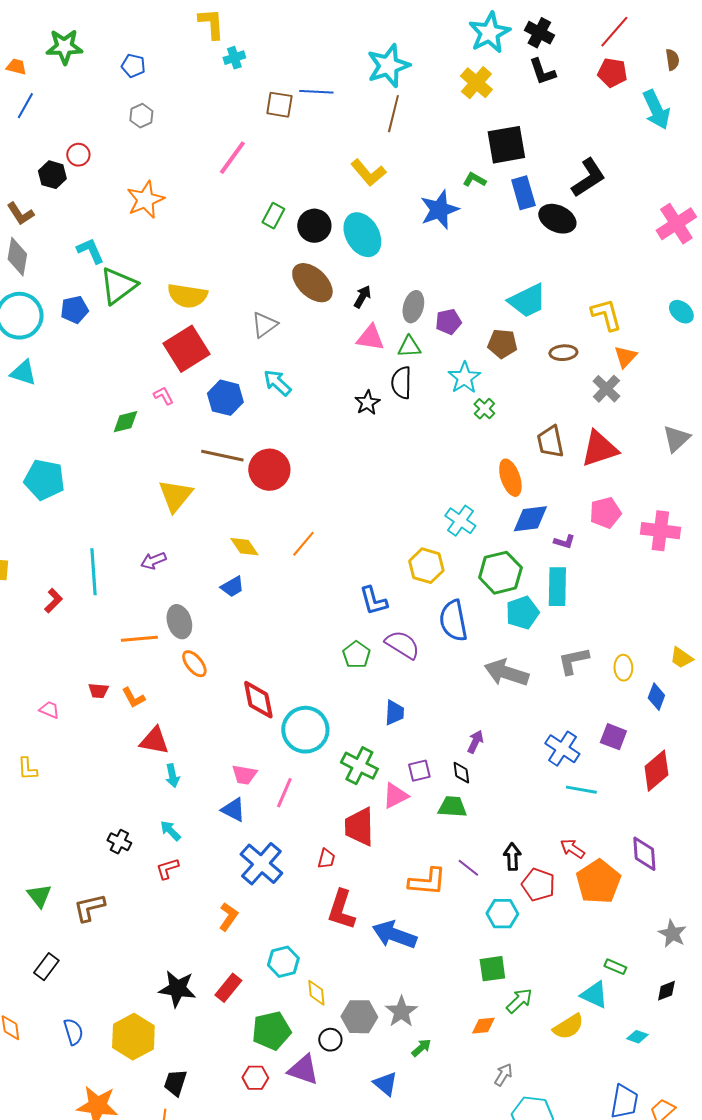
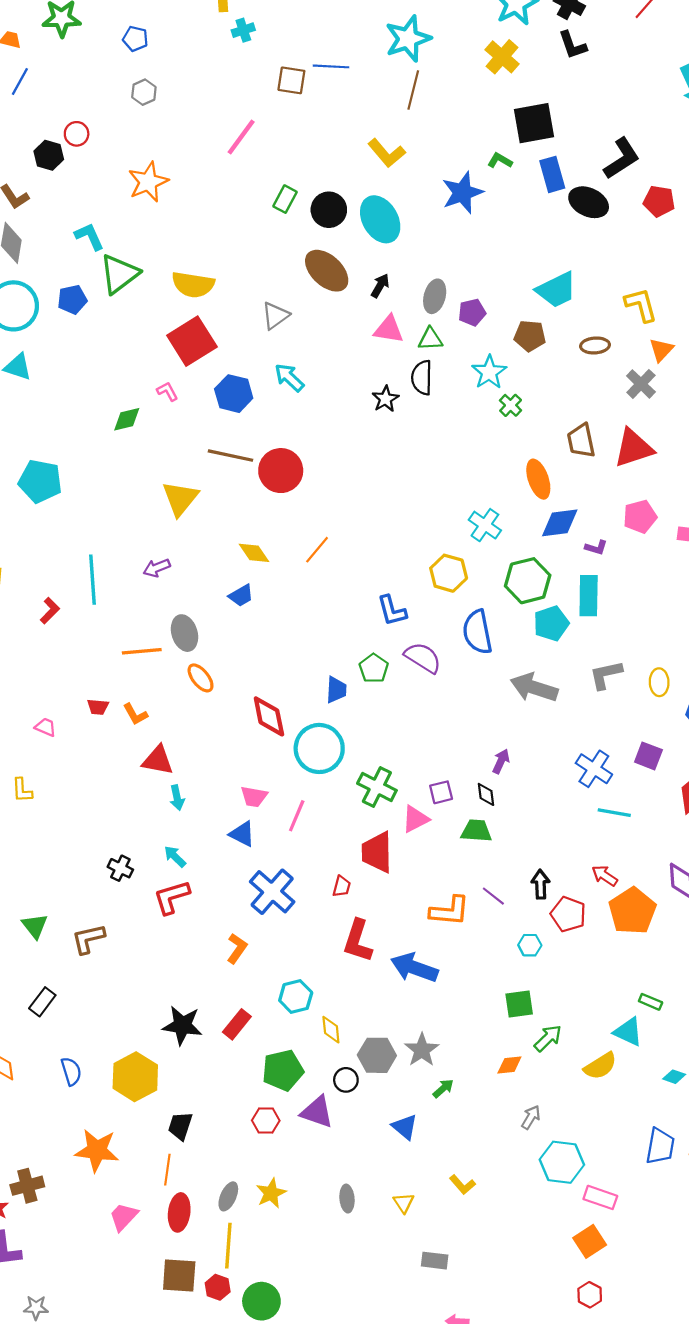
red pentagon: (612, 73) -> (659, 201), moved
blue trapezoid: (394, 713) -> (336, 690), moved
red L-shape: (167, 869) -> (172, 897), size x1.5
cyan hexagon: (502, 914) -> (530, 945), size x0.7

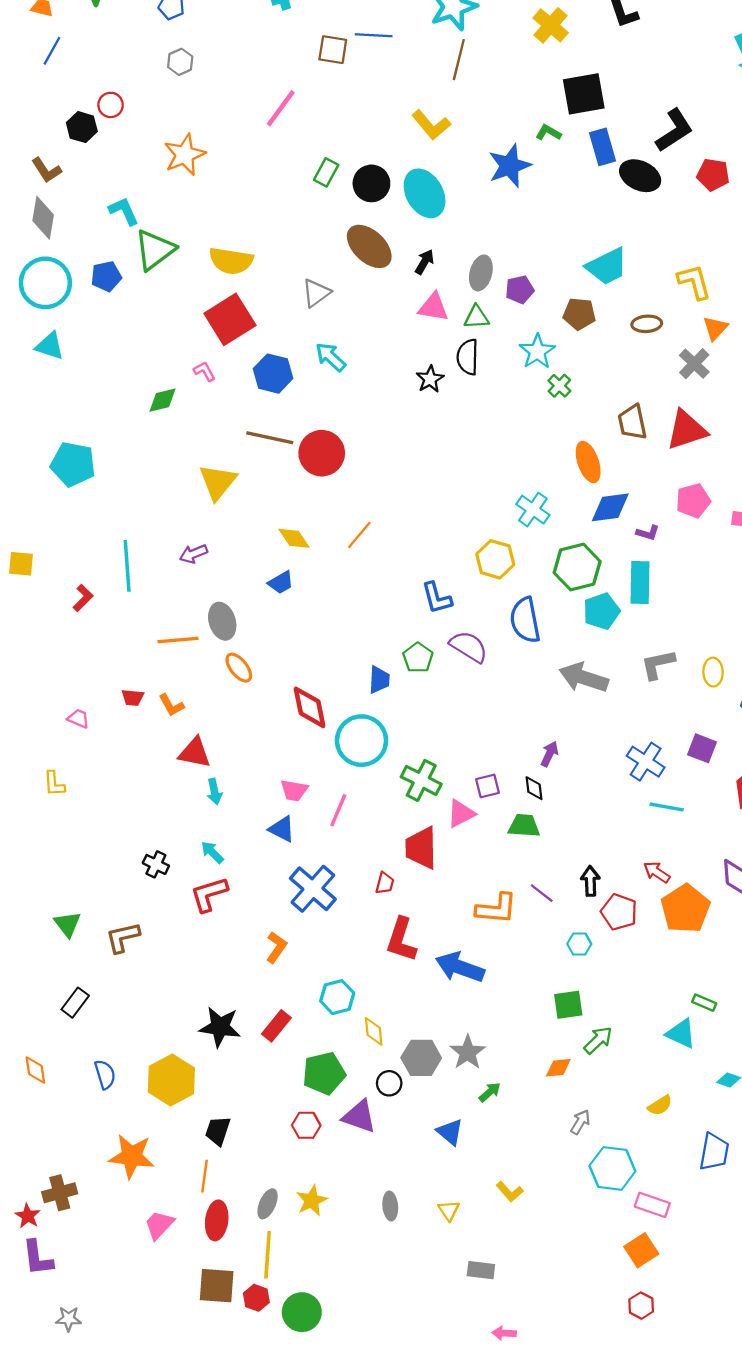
yellow semicircle: (600, 1066) -> (660, 1105), moved, size x0.7

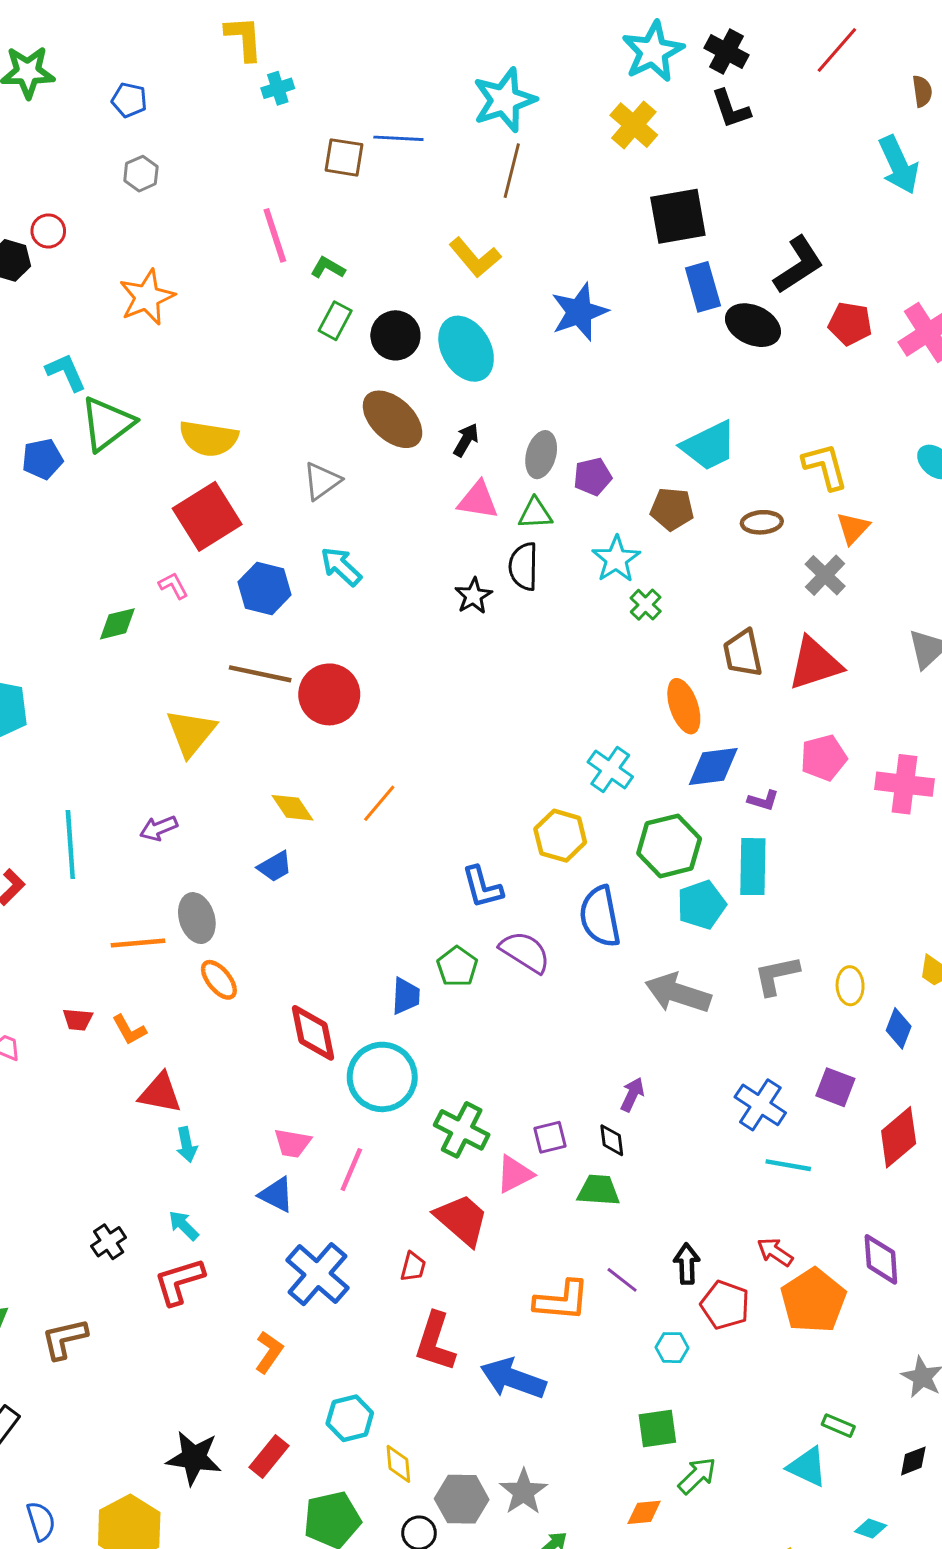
pink line: (281, 108) -> (275, 235), turned -54
green L-shape: (548, 133) -> (328, 268), moved
red trapezoid: (421, 848) -> (462, 1220), turned 132
black cross: (156, 864) -> (109, 1242), turned 30

